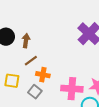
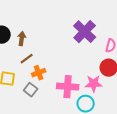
orange cross: (43, 75) -> (39, 73), turned -32

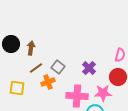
purple cross: (85, 32) -> (89, 68), moved, size x0.6
gray square: (31, 90) -> (58, 67), moved

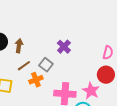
purple cross: (89, 68) -> (64, 47), moved
pink star: (103, 93) -> (91, 91), turned 30

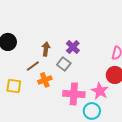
brown arrow: (19, 46) -> (46, 49), moved
gray square: (46, 65) -> (64, 64), moved

